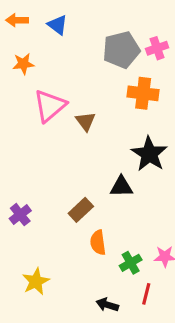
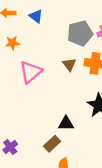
brown triangle: (86, 121) -> (69, 64), moved
black triangle: (121, 187) -> (66, 123), moved

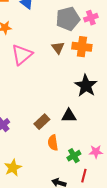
black triangle: (66, 123) -> (69, 116), moved

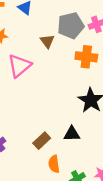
brown triangle: (58, 48) -> (47, 41), moved

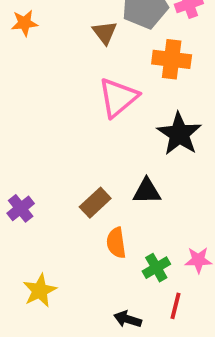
pink triangle: (19, 66) -> (118, 98), moved

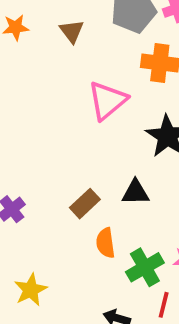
brown triangle: (105, 33) -> (72, 31), moved
green cross: (156, 268) -> (145, 267), size x1.4

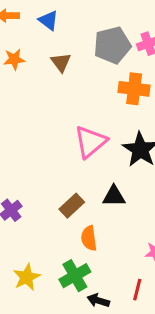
pink triangle: (107, 100) -> (90, 142), moved
green cross: (145, 267) -> (75, 276), moved

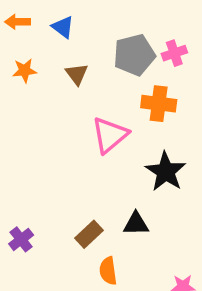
pink triangle: (90, 142) -> (110, 135), moved

